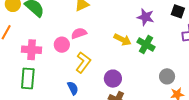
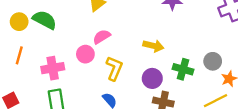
yellow arrow: (122, 40) -> (153, 46), moved
green cross: (146, 45) -> (183, 69), moved

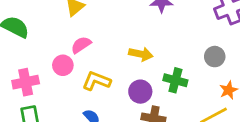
gray circle: (213, 61) -> (215, 57), moved
yellow L-shape: (114, 68) -> (96, 81), turned -90

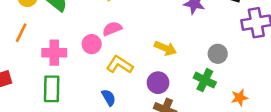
gray circle: (215, 57) -> (218, 54), moved
green cross: (175, 80) -> (205, 80), moved

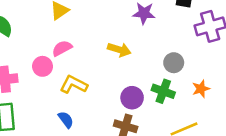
yellow arrow: (165, 48) -> (119, 50), moved
purple circle: (158, 83) -> (132, 98), moved
orange star: (239, 98) -> (201, 89), moved

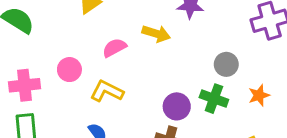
pink semicircle: (62, 48) -> (114, 48), moved
yellow arrow: (119, 50) -> (156, 34), moved

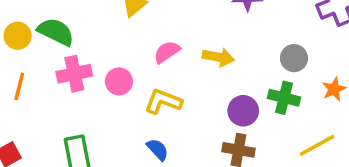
yellow arrow: (156, 34) -> (218, 57), moved
pink cross: (24, 85) -> (74, 74), moved

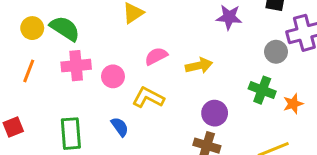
yellow arrow: (218, 57) -> (199, 66), turned -30
gray circle: (294, 58) -> (276, 52), moved
green cross: (284, 98) -> (262, 90), moved
blue semicircle: (158, 149) -> (120, 127), moved

